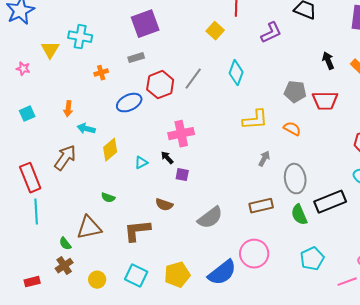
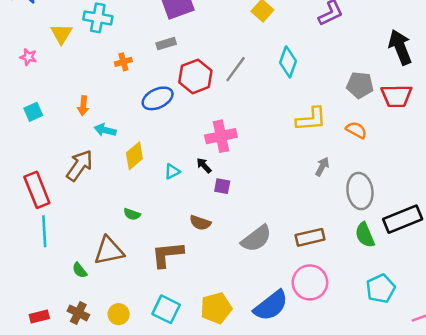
black arrow: (328, 61) -> (400, 47), size x1.6
brown rectangle: (261, 206) -> (310, 237), moved
brown cross: (64, 266) -> (78, 313), moved, turned -30

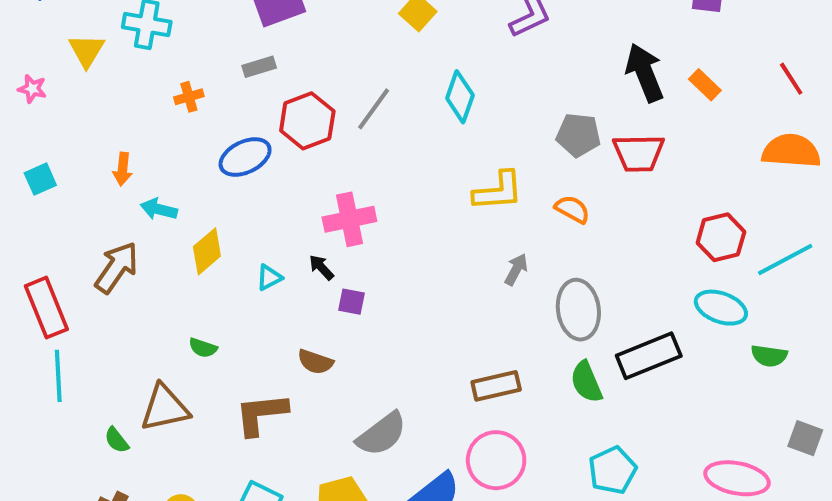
gray semicircle: (256, 239) -> (382, 434), moved

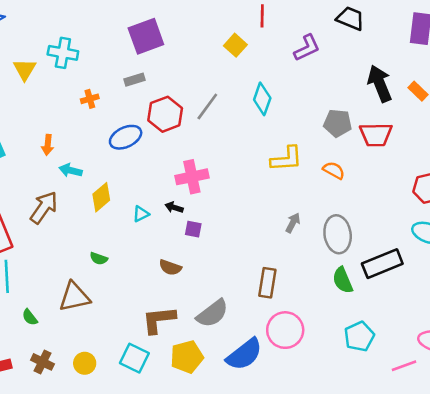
black arrow: (321, 267) -> (174, 207), turned -30
gray arrow: (516, 269) -> (293, 223), moved
brown rectangle: (496, 386) -> (267, 283), moved, turned -68
brown L-shape: (261, 414) -> (159, 320), moved
green semicircle: (117, 440) -> (30, 317), moved

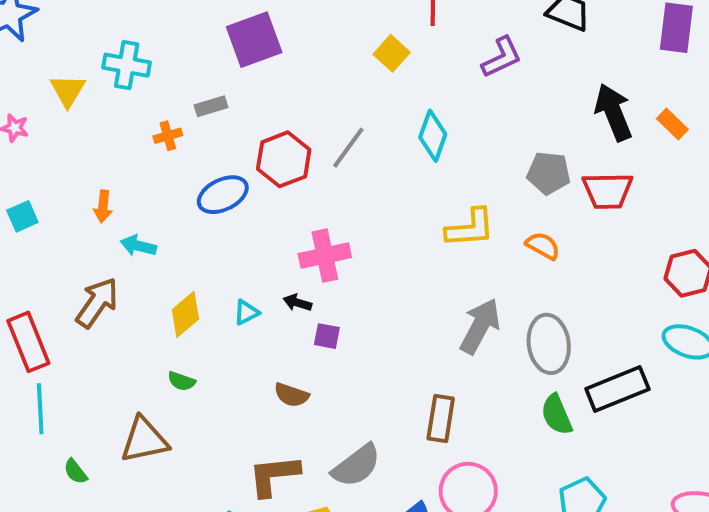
gray rectangle: (134, 80) -> (211, 106), moved
yellow diamond: (101, 197) -> (185, 314), moved
gray arrow: (293, 223) -> (480, 326), size x1.8

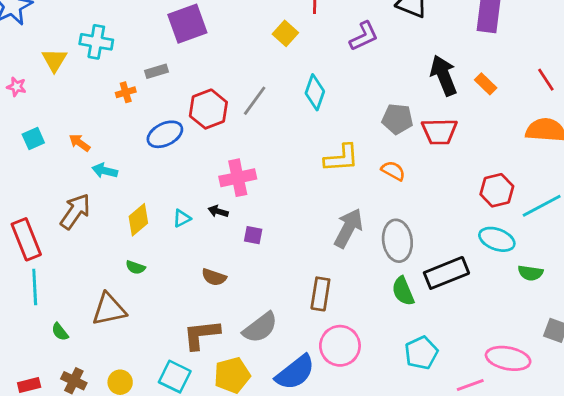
orange arrow: (103, 206) -> (79, 143), turned 120
cyan square: (22, 216) -> (33, 138), moved
purple square: (327, 336) -> (253, 235), moved

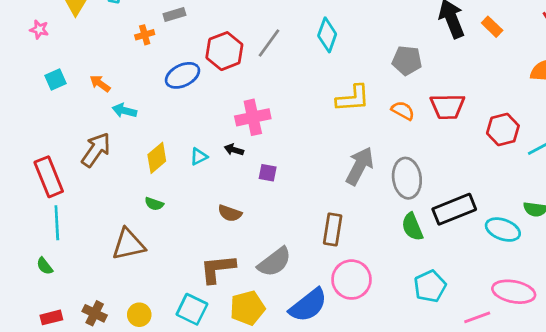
red trapezoid: (439, 131) -> (447, 106), moved
cyan ellipse: (497, 239) -> (503, 230), moved
green semicircle: (60, 332) -> (45, 266), moved

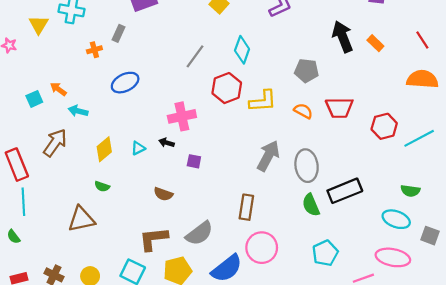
gray rectangle: (174, 15) -> (118, 33), turned -49
red hexagon: (224, 51) -> (227, 88), moved
cyan square: (55, 79) -> (34, 99), moved
cyan ellipse: (503, 230) -> (396, 219), moved

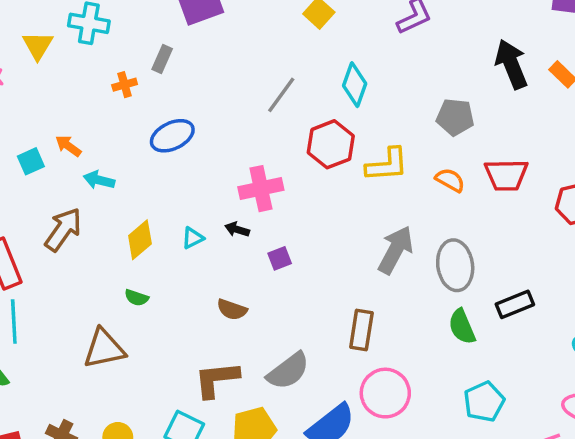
purple square: (194, 161) -> (280, 258), turned -32
black rectangle: (345, 191) -> (515, 304), size x0.7

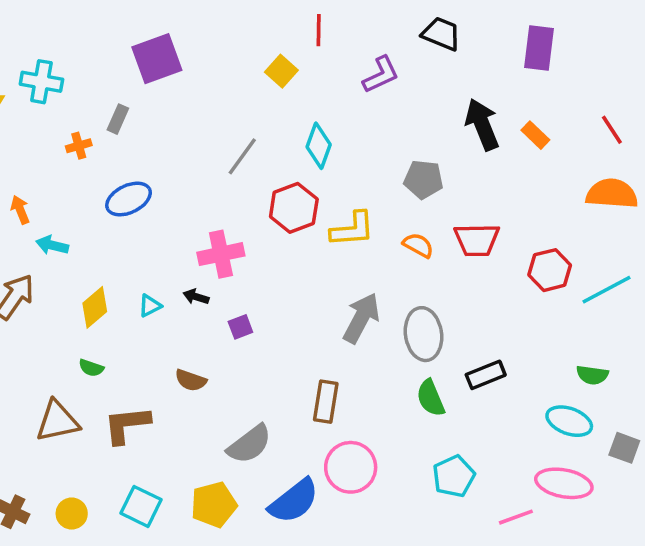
orange arrow: (68, 146) -> (20, 210), turned 32
brown L-shape: (217, 379) -> (127, 425), moved

